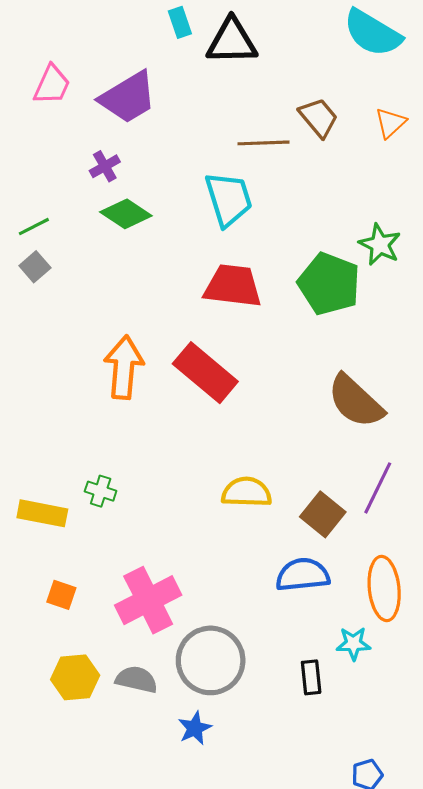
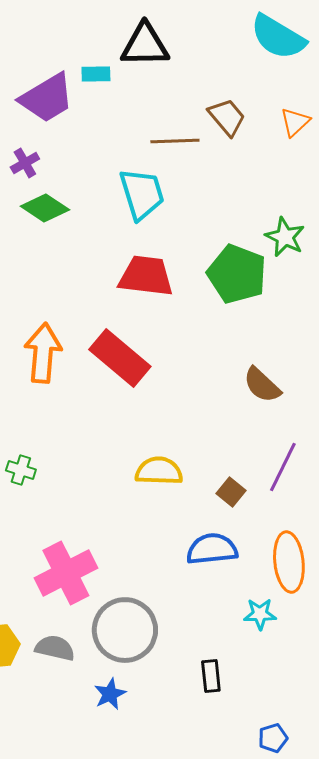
cyan rectangle: (180, 22) -> (96, 74), moved, turned -72
brown semicircle: (356, 401) -> (262, 385), size x0.7
brown square: (323, 514) -> (231, 492), size x0.7
black rectangle: (311, 677) -> (211, 676), moved

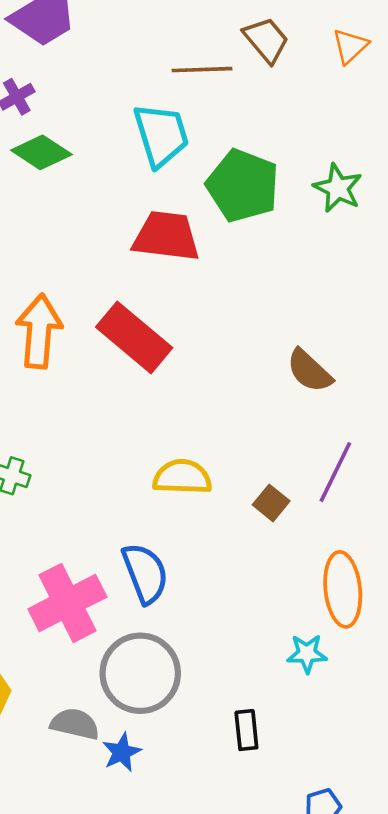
green pentagon: (237, 274) -> (243, 186), moved
blue semicircle: (212, 549) -> (145, 573), moved, turned 75
gray semicircle: (55, 648) -> (75, 724), moved

